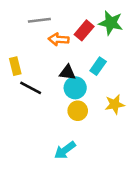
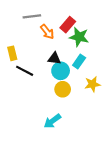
green star: (111, 23) -> (79, 37), moved
orange arrow: (59, 39) -> (47, 32), turned -133
cyan rectangle: (98, 66) -> (79, 62), moved

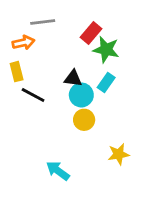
orange arrow: (47, 32) -> (23, 43), moved, turned -63
yellow star: (92, 84) -> (119, 154), moved
cyan arrow: (52, 121) -> (58, 171), moved, turned 72

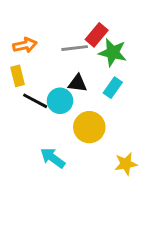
gray line: (43, 22) -> (75, 48), moved
cyan circle: (81, 95) -> (60, 101), moved
yellow circle: (84, 120) -> (89, 127), size x1.4
cyan arrow: (58, 171) -> (53, 158), moved

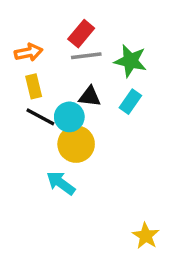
red rectangle: (97, 35) -> (81, 34), moved
yellow rectangle: (18, 76) -> (34, 86), moved
yellow circle: (89, 127) -> (76, 144), moved
yellow star: (126, 164) -> (146, 236), moved, turned -30

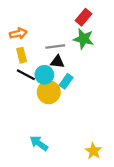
red rectangle: (81, 34) -> (84, 17), moved
gray line: (86, 56) -> (55, 47), moved
cyan rectangle: (130, 102) -> (66, 81), moved
cyan arrow: (61, 183) -> (39, 143), moved

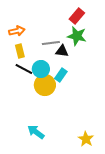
black triangle: (57, 62) -> (62, 51), moved

